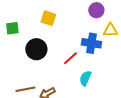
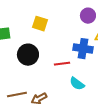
red line: (70, 58) -> (62, 64), turned 35
cyan semicircle: (85, 78) -> (77, 84), turned -77

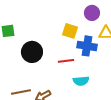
yellow square: (40, 24) -> (70, 31), moved
cyan semicircle: (77, 84) -> (81, 81), turned -42

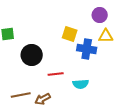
purple circle: (92, 13) -> (100, 15), moved
red line: (66, 61) -> (56, 74), moved

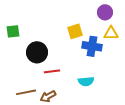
yellow square: (70, 34) -> (75, 31), turned -35
red line: (56, 74) -> (52, 71), moved

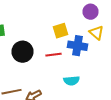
yellow triangle: (111, 33) -> (96, 33), turned 42
red line: (52, 71) -> (54, 55), moved

